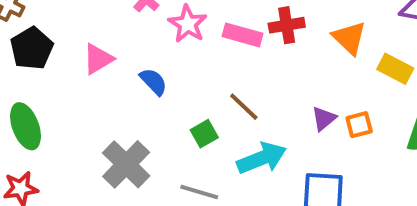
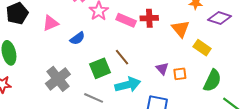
blue semicircle: (153, 82) -> (77, 38), turned 91
purple triangle: (324, 119) -> (162, 68), turned -40
green square: (204, 134) -> (100, 68), size x1.5

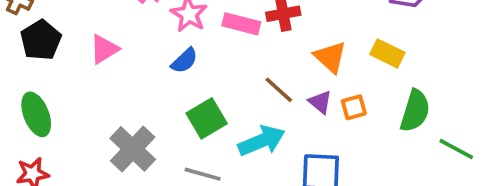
orange triangle: (180, 29) -> (330, 57), moved
blue semicircle: (77, 38) -> (184, 61), moved
brown line: (122, 57) -> (279, 90), moved

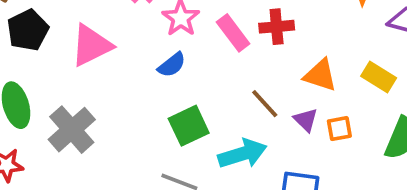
pink rectangle: (241, 24) -> (233, 33), turned 33
pink triangle: (104, 49) -> (91, 45), size x1.4
orange triangle: (330, 57) -> (320, 75), turned -30
gray cross: (133, 149) -> (72, 130), moved

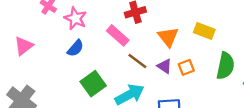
pink rectangle: (233, 33) -> (118, 35), moved
pink triangle: (91, 45) -> (24, 46), size x0.7
orange triangle: (320, 75) -> (168, 37), turned 45

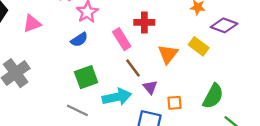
yellow rectangle: (204, 31) -> (199, 46), moved
purple triangle: (164, 66) -> (150, 87), moved
orange square: (186, 67) -> (175, 103), moved

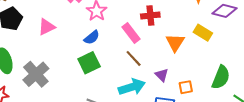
brown line: (133, 68) -> (134, 58), moved
green square: (86, 77) -> (89, 63), moved

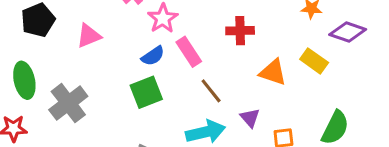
pink rectangle: (131, 33) -> (189, 52), moved
orange triangle: (175, 43) -> (273, 72), turned -48

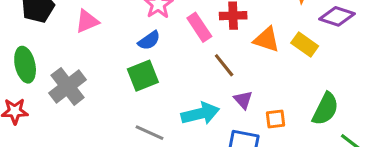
pink rectangle: (189, 52) -> (199, 27), moved
orange triangle: (273, 72) -> (267, 40), moved
brown line: (211, 91) -> (224, 65), moved

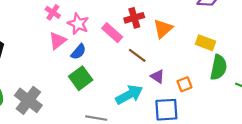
pink triangle: (87, 21) -> (58, 41), moved
orange triangle: (267, 40) -> (163, 29), turned -45
yellow rectangle: (305, 45) -> (205, 43), moved

